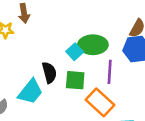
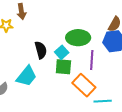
cyan square: (75, 52) -> (62, 52), moved
black semicircle: (49, 73) -> (41, 50), moved

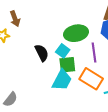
cyan trapezoid: (27, 76) -> (62, 80), moved

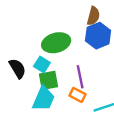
purple line: (94, 53) -> (80, 77), moved
orange rectangle: (91, 79) -> (77, 95), size x0.6

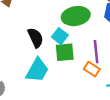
cyan trapezoid: (43, 99) -> (37, 70), moved

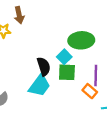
black semicircle: (36, 38) -> (44, 66), moved

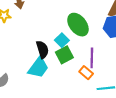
green ellipse: (81, 40) -> (78, 25), turned 55
green square: (67, 72) -> (64, 55), turned -30

